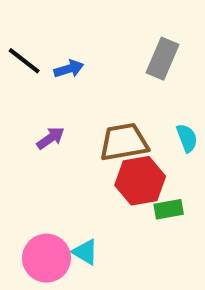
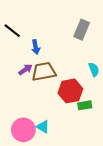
blue arrow: (69, 69) -> (36, 47), moved, turned 96
brown trapezoid: (124, 142) -> (44, 72), moved

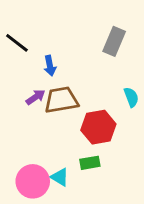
green rectangle: (85, 105) -> (90, 163), moved

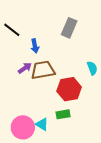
gray rectangle: (114, 41) -> (69, 28), moved

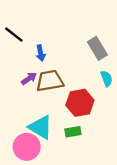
gray rectangle: (69, 28) -> (97, 48), moved, turned -54
cyan triangle: (42, 124) -> (41, 127), moved, size x1.6

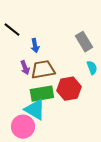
purple arrow: (29, 79) -> (25, 68), turned 104
green rectangle: (73, 132) -> (42, 94), moved, size x1.6

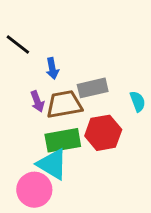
gray rectangle: (84, 42) -> (93, 88), moved, turned -72

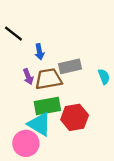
red hexagon: (103, 133) -> (75, 117), moved

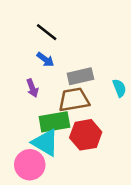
black line: (13, 34) -> (47, 32), moved
blue arrow: (39, 52) -> (45, 59), turned -42
brown trapezoid: (49, 79) -> (74, 100), moved

